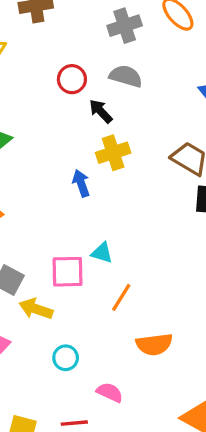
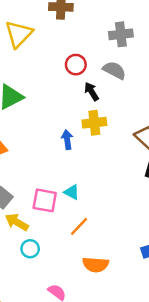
cyan circle: (66, 358) -> (30, 249), moved

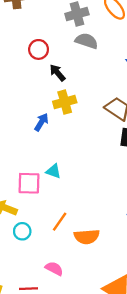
gray semicircle: (114, 70) -> (87, 41), moved
blue arrow: (67, 140) -> (41, 122), turned 48
orange line: (79, 226) -> (60, 222), moved

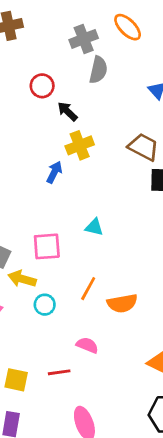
gray semicircle: (87, 41) -> (98, 70), turned 90
cyan triangle: (53, 171) -> (94, 227), moved

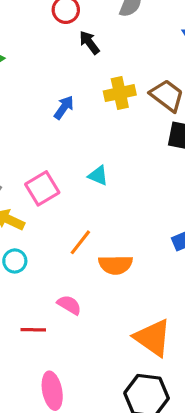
yellow cross: (80, 145) -> (120, 93), moved
pink square: (47, 246) -> (42, 188), turned -36
cyan circle: (45, 305) -> (15, 261), moved

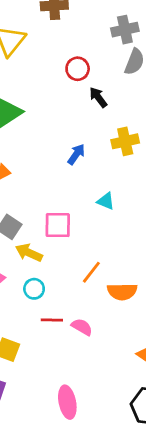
cyan triangle: (98, 175) -> (106, 201), moved
pink square: (42, 188) -> (58, 225), turned 32
red line: (33, 330) -> (52, 320), moved

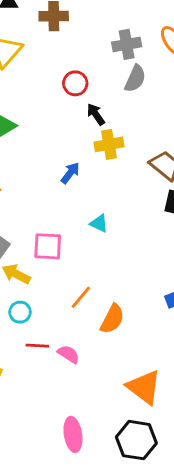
yellow cross: (125, 141) -> (109, 144), moved
orange semicircle: (122, 292) -> (112, 319), turned -64
pink ellipse: (67, 402) -> (73, 434), moved

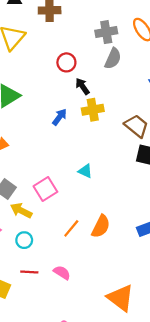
blue arrow: (70, 173) -> (60, 117), moved
pink square: (48, 246) -> (45, 189), turned -35
orange semicircle: (112, 319) -> (101, 226), moved
red line: (37, 346) -> (29, 272), moved

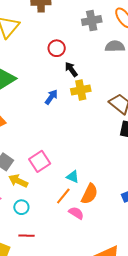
gray semicircle: (113, 59) -> (115, 46), moved, turned -114
cyan triangle: (85, 171) -> (73, 177), moved
pink semicircle: (62, 273) -> (76, 213), moved

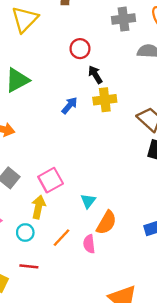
cyan triangle: (73, 177) -> (88, 201), turned 40
yellow arrow: (18, 181) -> (38, 207), moved, turned 72
orange line: (63, 196) -> (61, 238), moved
pink semicircle: (76, 213) -> (89, 244), turned -133

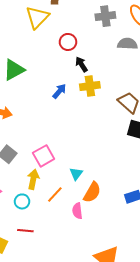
yellow triangle: (25, 19) -> (37, 17), moved
orange line: (61, 238) -> (55, 195), moved

